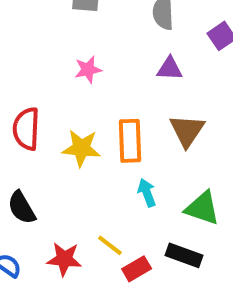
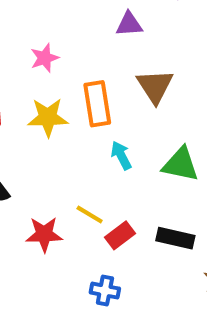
pink star: (88, 70) -> (45, 58), moved
black rectangle: (184, 255) -> (175, 238), moved

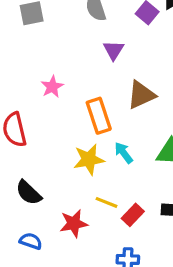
purple triangle: (129, 24) -> (114, 50), turned -45
brown triangle: (155, 86) -> (141, 95), turned 48
yellow star: (48, 117) -> (89, 159), moved

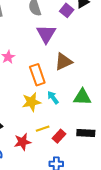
purple triangle: (114, 50) -> (46, 34), size x1.5
yellow line: (106, 202) -> (43, 129), turned -40

